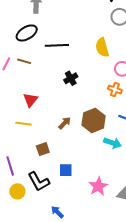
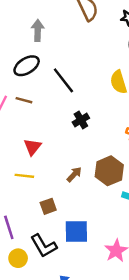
black line: (57, 45) -> (63, 80), turned 55
blue square: (66, 170) -> (76, 232), size x1.5

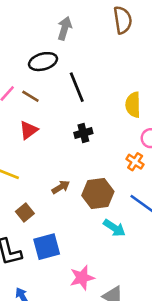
red triangle: (32, 147) -> (29, 130), moved
brown square: (48, 206) -> (25, 213), turned -35
blue square: (76, 232) -> (47, 247), turned -30

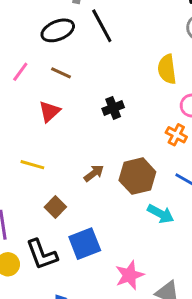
black line: (77, 87) -> (102, 26), moved
brown line: (30, 96) -> (61, 73), moved

